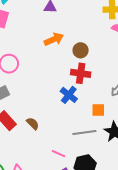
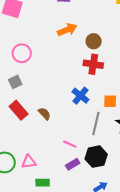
blue cross: (69, 95) -> (80, 96), moved
gray line: (84, 133) -> (96, 124), turned -70

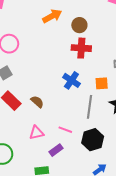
pink triangle: (29, 162) -> (36, 133), moved
purple rectangle: (73, 164) -> (56, 150), moved

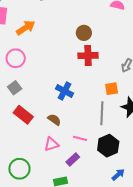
orange arrow: (52, 16) -> (26, 28), moved
blue cross: (71, 80) -> (64, 91), moved
brown semicircle: (37, 102) -> (54, 120), moved

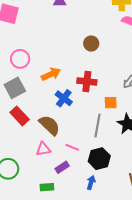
orange arrow: (26, 28) -> (51, 74), moved
red cross: (88, 56) -> (87, 81), moved
gray square: (15, 88) -> (15, 88), size x1.5
brown semicircle: (54, 120) -> (49, 125), size x1.6
blue arrow: (118, 175) -> (91, 183), moved, turned -40

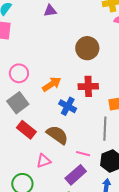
brown circle: (91, 44) -> (87, 48), size x1.5
pink triangle: (43, 149) -> (44, 161), moved
purple rectangle: (62, 167) -> (76, 175), size x1.5

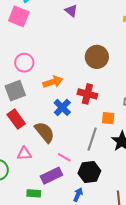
purple triangle: (50, 11) -> (71, 11), turned 32

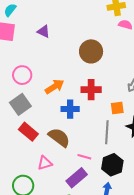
purple triangle: (71, 11) -> (44, 31), moved
blue cross: (62, 107) -> (70, 109), turned -30

